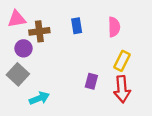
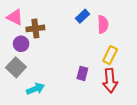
pink triangle: (17, 19) -> (15, 17), turned 36
blue rectangle: (77, 26) -> (82, 16), moved, turned 56

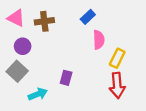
pink semicircle: (103, 24) -> (99, 40), moved
brown cross: (35, 28) -> (44, 21), moved
purple rectangle: (82, 73) -> (66, 78), moved

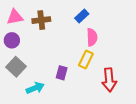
pink triangle: (16, 18) -> (15, 17), turned -36
purple circle: (23, 46) -> (12, 40), moved
yellow rectangle: (117, 58) -> (86, 60), moved

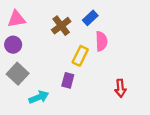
brown cross: (41, 20) -> (61, 26), moved, turned -30
yellow rectangle: (86, 60) -> (80, 56), moved
red arrow: (109, 80) -> (120, 88), size x0.7

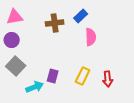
brown cross: (61, 26) -> (55, 23), turned 30
yellow rectangle: (80, 56) -> (83, 76), moved
purple rectangle: (68, 80) -> (53, 76), moved

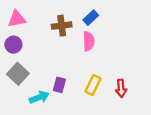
pink semicircle: (91, 37) -> (89, 41), moved

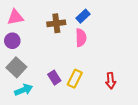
purple rectangle: (59, 85) -> (54, 78), turned -48
yellow rectangle: (93, 85) -> (75, 79), moved
cyan arrow: (39, 97) -> (24, 90), moved

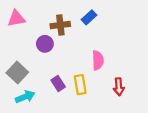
pink semicircle: (81, 38) -> (98, 60), moved
purple circle: (12, 41) -> (45, 44), moved
yellow rectangle: (75, 79) -> (80, 85), turned -36

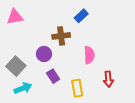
brown cross: (60, 25) -> (61, 36), moved
purple circle: (45, 44) -> (44, 54), moved
yellow rectangle: (80, 85) -> (77, 88), moved

